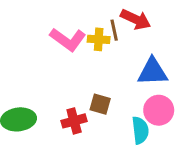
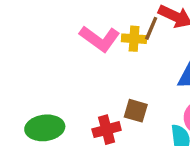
brown line: (114, 30) -> (151, 28), turned 35

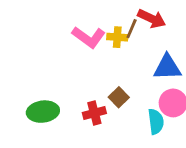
brown square: (136, 111) -> (119, 97), turned 30

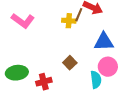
pink L-shape: (89, 37) -> (23, 21), moved
red cross: (94, 113) -> (44, 82), moved

